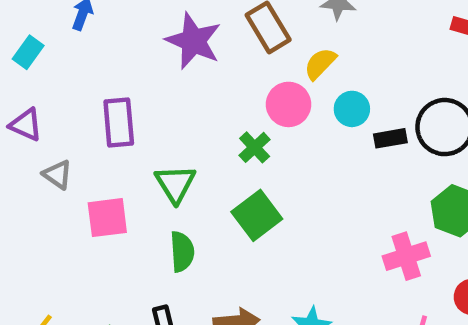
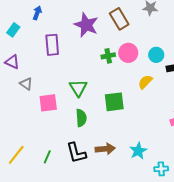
yellow semicircle: (320, 64) -> (145, 82), moved
purple rectangle: (119, 123) -> (52, 45), moved
green cross: (255, 147) -> (108, 56), moved, turned 32
green square: (257, 215) -> (114, 102), turned 30

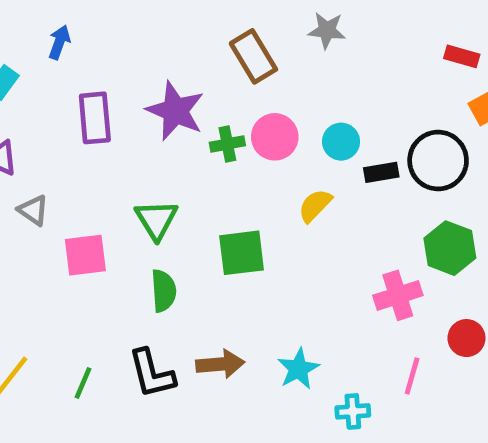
purple star: (86, 25) -> (175, 111), moved

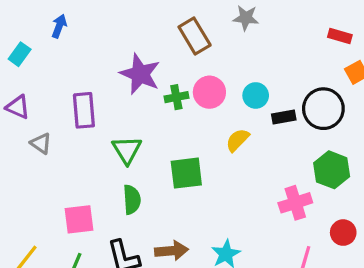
purple rectangle: (95, 118) -> (84, 110), moved
pink square: (85, 255) -> (79, 219), moved

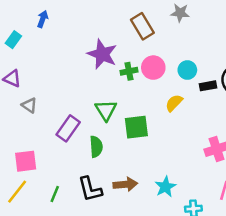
purple rectangle: (84, 110) -> (68, 128), moved, turned 40
green triangle: (127, 150) -> (106, 110), moved
pink square: (79, 219) -> (26, 161), moved

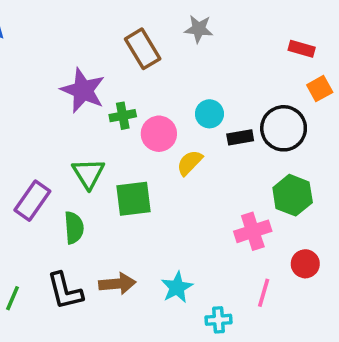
pink circle: (153, 68) -> (159, 134), moved

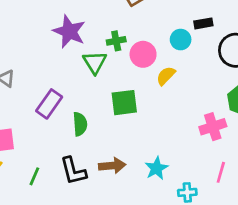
purple star: (83, 90) -> (69, 31), moved
black rectangle: (240, 137) -> (203, 23), moved
green triangle: (88, 173) -> (95, 62), moved

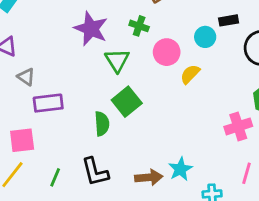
green cross: (116, 41) -> (139, 26), moved, turned 30
green square: (124, 103) -> (127, 102), moved, turned -32
purple rectangle: (49, 104) -> (48, 103), moved, turned 48
brown arrow: (112, 166) -> (149, 177), moved

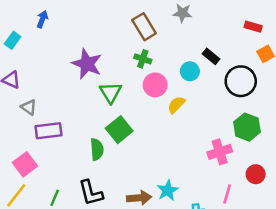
black rectangle: (229, 20) -> (211, 56), turned 49
green cross: (139, 26) -> (143, 59), moved
pink square: (22, 140) -> (25, 164), turned -30

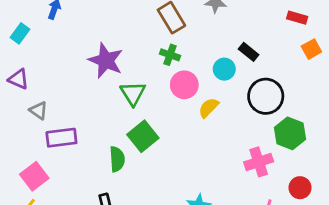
black circle: (241, 81) -> (266, 96), moved

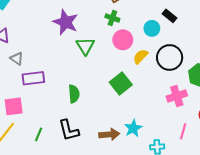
black circle: (266, 96) -> (170, 57), moved
green square: (143, 136) -> (121, 83), moved
pink square: (34, 176) -> (14, 106), turned 30

